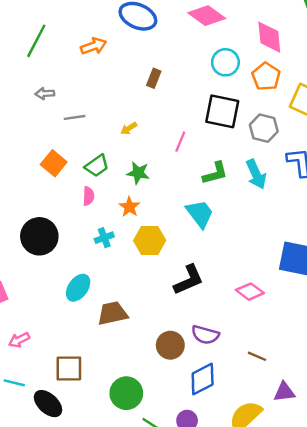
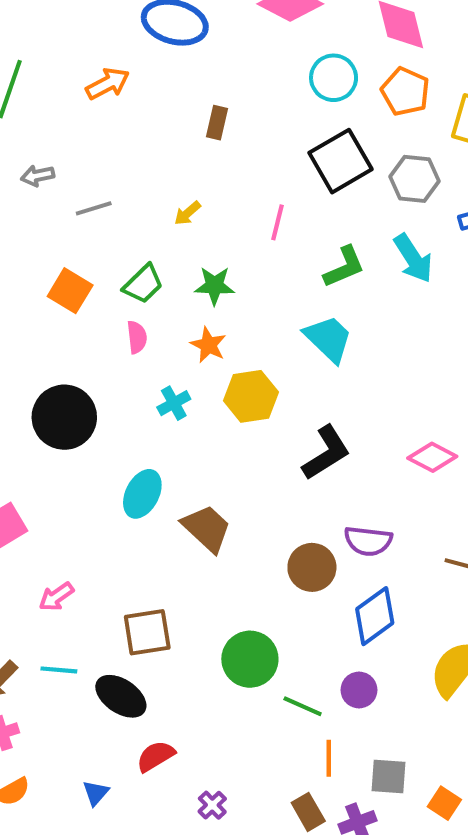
black square: (222, 111) -> (341, 161), turned -33
brown trapezoid: (113, 313) -> (207, 528), turned 64

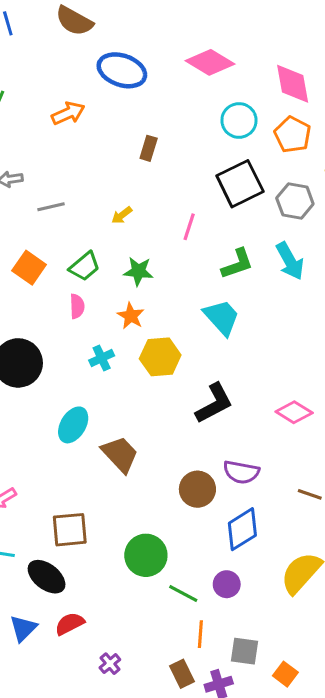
blue triangle: (96, 793) -> (23, 628), moved, size x1.4

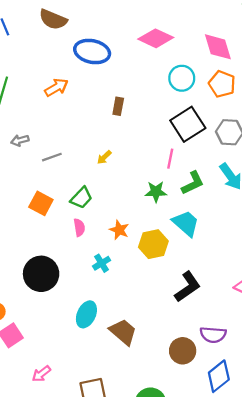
pink line: (189, 227) -> (170, 159), moved
green star: (138, 271) -> (156, 192), moved
yellow hexagon: (160, 357) -> (153, 244), moved

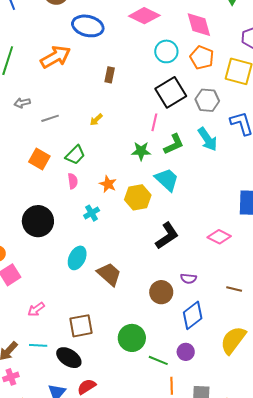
orange arrow: (56, 87) -> (56, 57), size x1.4
purple semicircle: (213, 335) -> (189, 279), size x0.7

